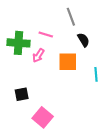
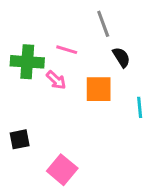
pink arrow: (38, 56) -> (56, 80), turned -80
black square: (22, 94) -> (20, 139), moved

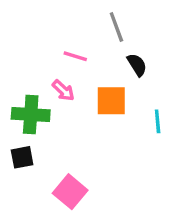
green cross: (27, 62) -> (31, 115), moved

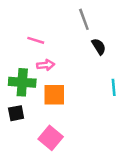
pink line: (75, 56) -> (36, 40), moved
pink arrow: (63, 90) -> (46, 65), turned -49
orange square: (111, 101) -> (54, 95), moved

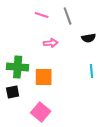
pink line: (36, 40) -> (42, 15), moved
black semicircle: (99, 47) -> (89, 38), moved, turned 112
pink arrow: (46, 65) -> (51, 43), moved

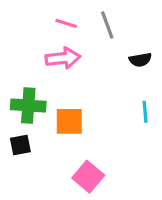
pink arrow: (51, 43) -> (63, 58), moved, size x1.5
pink square: (41, 112) -> (88, 177), moved

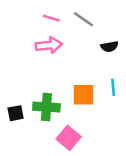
gray line: (107, 25) -> (83, 19), turned -35
green cross: (28, 106) -> (46, 107), moved
orange square: (69, 121) -> (83, 95), moved

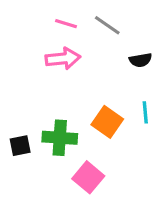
orange square: (83, 95) -> (107, 122), turned 35

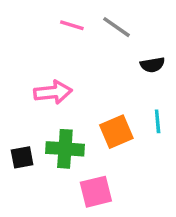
pink arrow: (63, 59) -> (53, 92), moved
orange square: (107, 122) -> (116, 132), turned 32
pink square: (88, 177) -> (96, 192), turned 36

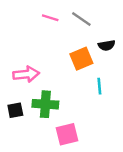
pink arrow: (53, 92) -> (26, 74), moved
cyan line: (158, 121) -> (99, 86), moved
orange square: (116, 132) -> (81, 59), moved

